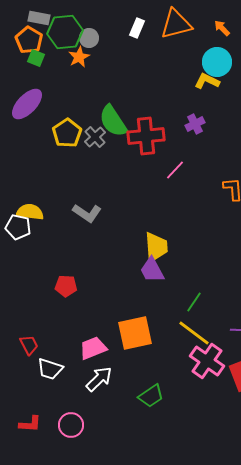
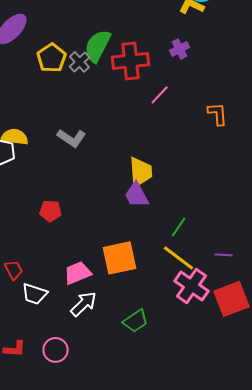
green semicircle: (113, 121) -> (98, 46), turned 60

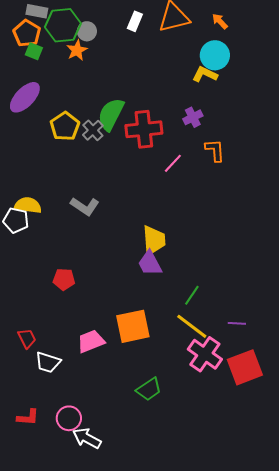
orange L-shape: (218, 114) -> (215, 150), moved
white arrow: (84, 304) -> (87, 438), moved, turned -108

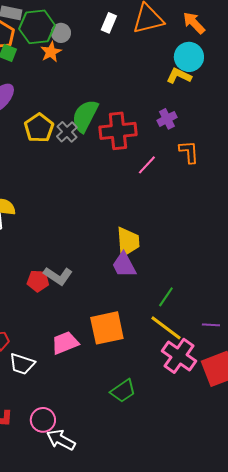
orange arrow: (220, 21) -> (194, 23), size x1.4
gray L-shape: (85, 206) -> (58, 276), moved

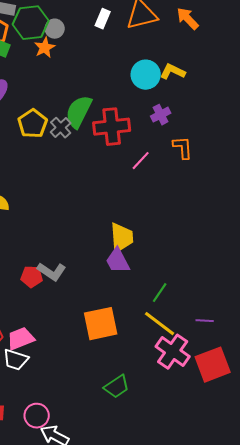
cyan circle: (189, 57) -> (146, 75), moved
pink trapezoid: (65, 343) -> (21, 339), moved

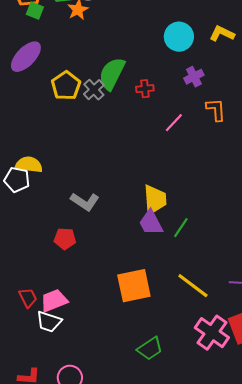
yellow L-shape: (173, 72) -> (222, 34), moved
red cross: (112, 127) -> (145, 89), size x0.5
gray L-shape: (52, 272) -> (85, 202), moved
green line: (160, 293) -> (181, 228), moved
pink cross: (173, 352) -> (212, 333), moved

